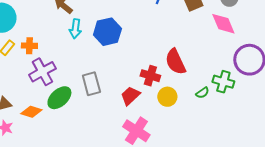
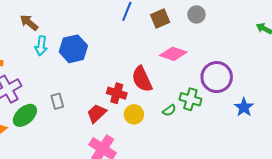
pink diamond: (223, 24) -> (173, 54), moved, turned -48
gray rectangle: (91, 84) -> (57, 101), size x0.7

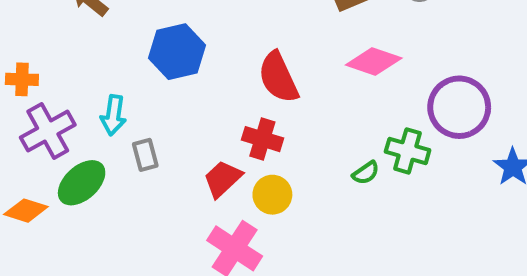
cyan arrow: (41, 46) -> (113, 115), moved
red semicircle: (142, 79) -> (278, 77), moved
yellow circle: (134, 114) -> (272, 195), moved

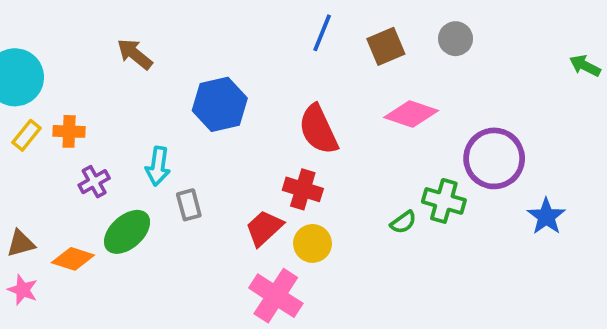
purple cross: (48, 131) -> (94, 182), size x0.6

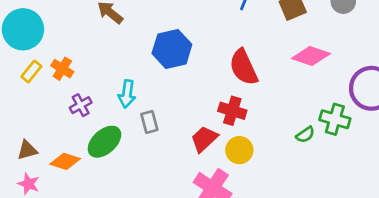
orange cross: (69, 131) -> (62, 69), turned 30

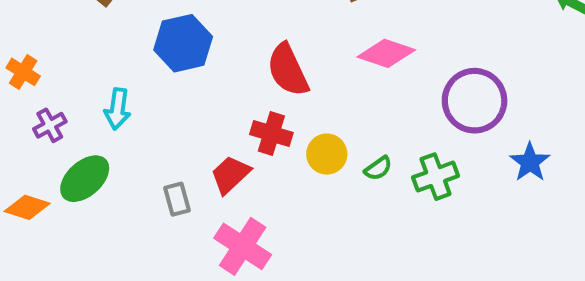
green cross: (335, 119) -> (436, 177), moved, turned -36
gray rectangle: (149, 122) -> (177, 199), moved
yellow circle: (239, 150) -> (327, 154), moved

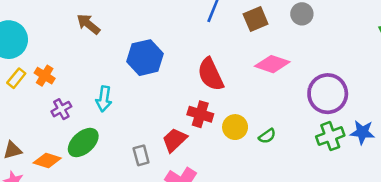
blue star: (530, 162) -> (362, 132), turned -30
green cross: (436, 177) -> (330, 136), moved

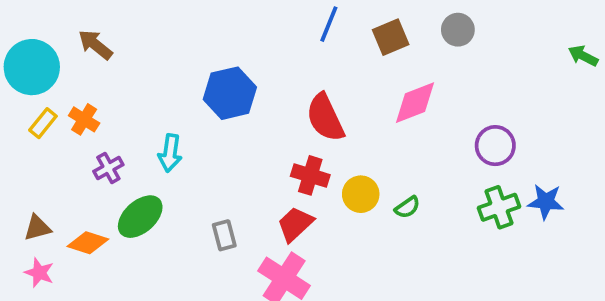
brown arrow: (88, 24) -> (95, 45), moved
pink diamond: (272, 64) -> (415, 103), turned -40
purple circle: (328, 94) -> (495, 146), size x0.7
red trapezoid: (175, 140) -> (295, 224), moved

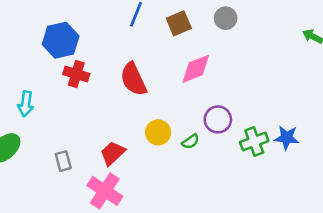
blue hexagon: (230, 93) -> (61, 40), moved
purple circle: (495, 146) -> (218, 119), moved
red cross: (310, 175) -> (76, 74), moved

